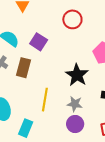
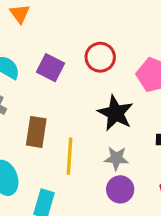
red circle: (72, 19) -> (100, 57), moved
brown rectangle: (23, 68) -> (36, 132), moved

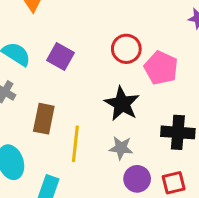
red circle: (100, 57) -> (126, 49), moved
purple circle: (120, 189) -> (137, 179), moved

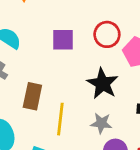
purple square: (60, 56) -> (63, 40), moved, turned -30

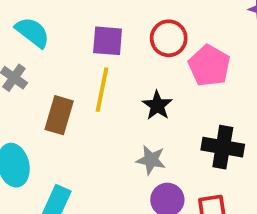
black star: (103, 84) -> (157, 105), size x0.7
yellow line: (60, 119) -> (102, 90), moved

